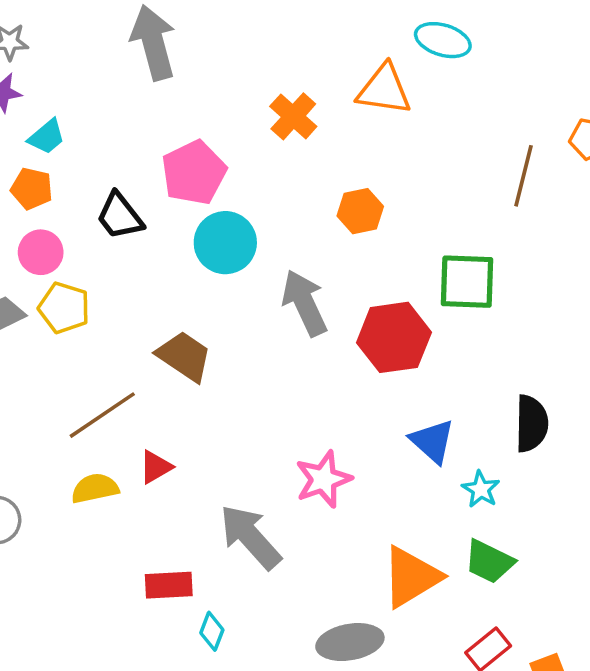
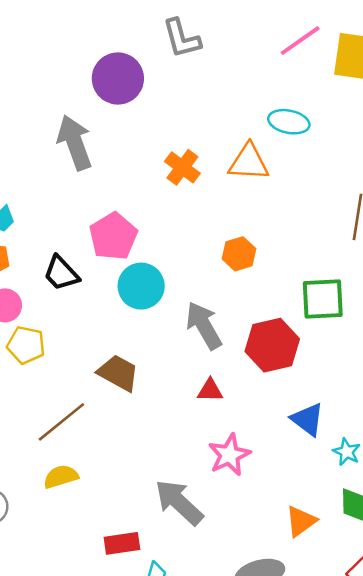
orange cross: (293, 116) -> (182, 167), moved
red triangle: (156, 467) -> (210, 390), moved, turned 36
orange triangle: (411, 577) -> (301, 521), size x0.7

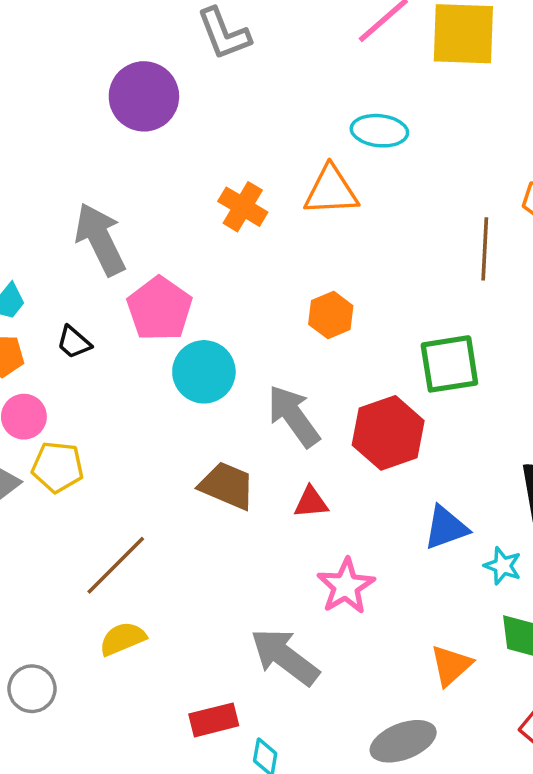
gray arrow: (75, 143) -> (100, 239), moved
black trapezoid: (61, 273) -> (74, 342), moved, size x0.7
brown trapezoid: (118, 373) -> (227, 486), moved
blue triangle: (308, 419) -> (446, 528), turned -51

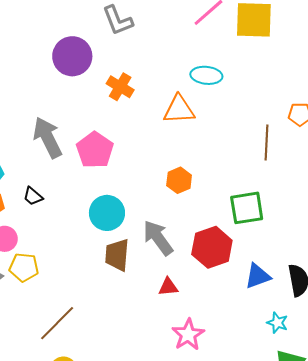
orange cross: (243, 207) -> (120, 87), moved
pink pentagon: (160, 309) -> (95, 150), moved
brown trapezoid: (227, 486) -> (117, 255), moved, turned -108
blue triangle: (446, 528) -> (258, 276), moved

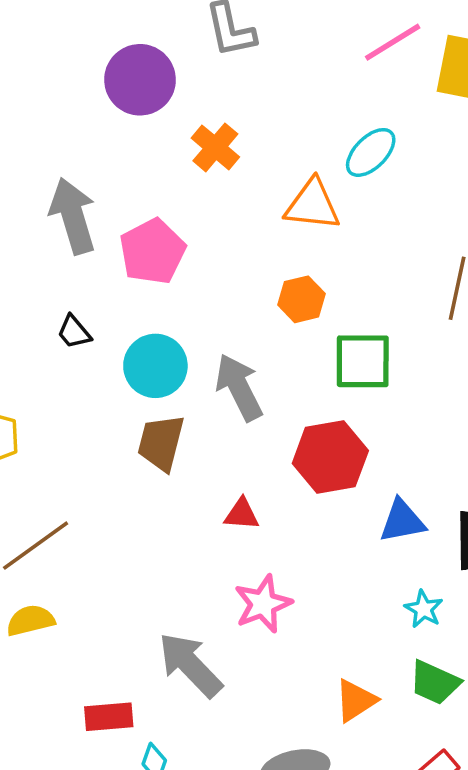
cyan ellipse: (206, 75) -> (371, 152), turned -60
orange hexagon: (179, 180) -> (302, 299), moved
black trapezoid: (33, 196) -> (74, 332), moved
green square: (247, 208) -> (363, 361), moved
gray arrow: (158, 238) -> (239, 387), moved

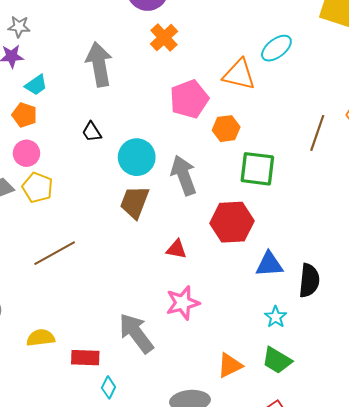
orange cross: (215, 147) -> (164, 38), moved
pink pentagon: (152, 251) -> (189, 99), moved
yellow semicircle: (30, 620) -> (41, 338), moved

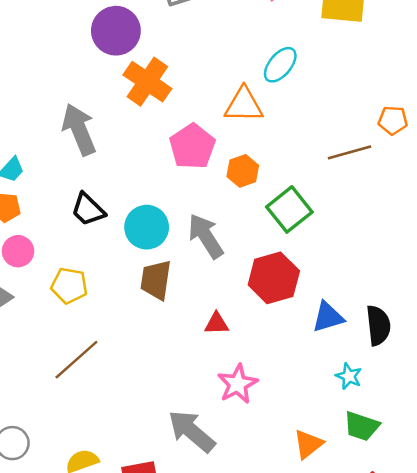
orange cross: (164, 38) -> (147, 82), size x1.4
black trapezoid: (92, 132) -> (88, 209), size x1.4
brown line: (317, 133) -> (349, 152), turned 68
green square: (257, 169) -> (289, 209), turned -33
yellow pentagon: (37, 187) -> (69, 286), moved

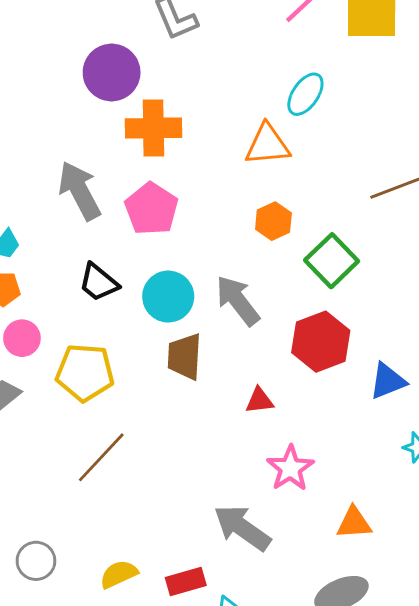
orange cross: (147, 82) -> (153, 128), turned -30
pink pentagon: (192, 146) -> (151, 209), moved
yellow pentagon: (69, 286) -> (85, 372), size x1.4
orange triangle: (308, 444) -> (354, 523), moved, turned 40

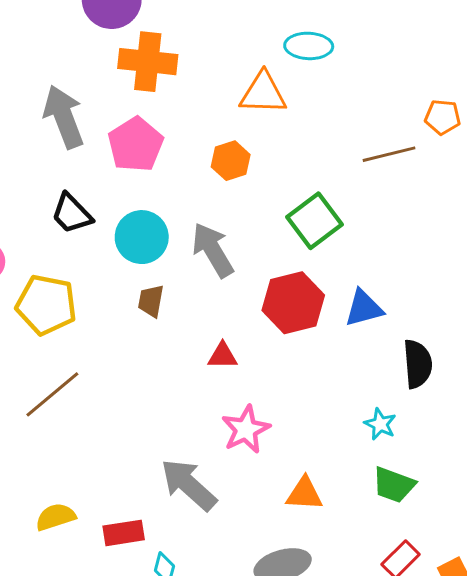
cyan ellipse: (305, 94) -> (309, 46), turned 51
orange hexagon: (273, 221) -> (231, 161), moved
brown trapezoid: (185, 357) -> (151, 301), size x0.7
blue triangle: (388, 381) -> (364, 308), moved

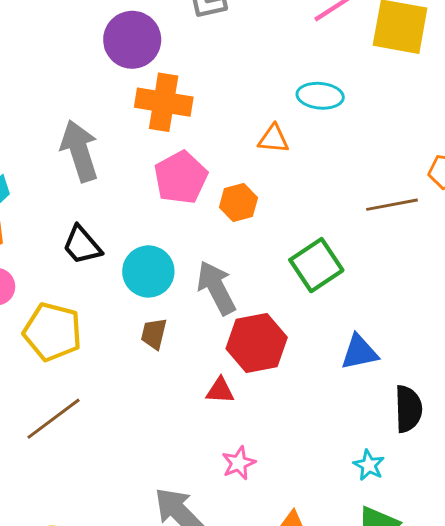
orange triangle: (263, 93) -> (274, 139), size x0.7
pink pentagon: (135, 145) -> (181, 178), moved
red hexagon: (293, 303) -> (257, 343), moved
pink star: (246, 429) -> (239, 463), size x0.7

